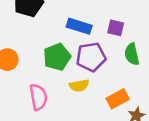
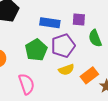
yellow semicircle: (79, 85) -> (66, 70), moved

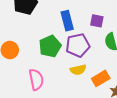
blue rectangle: (50, 23) -> (67, 21), turned 60

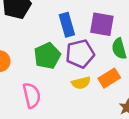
purple square: (97, 21) -> (102, 24), size x1.5
orange rectangle: (101, 78) -> (109, 78), moved

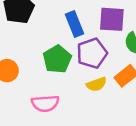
pink semicircle: (32, 95) -> (45, 103), turned 105

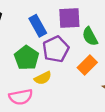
yellow semicircle: (96, 84) -> (43, 78), moved

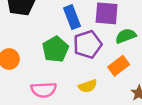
green semicircle: (90, 36) -> (126, 36), turned 90
yellow semicircle: (43, 78) -> (88, 86), moved

